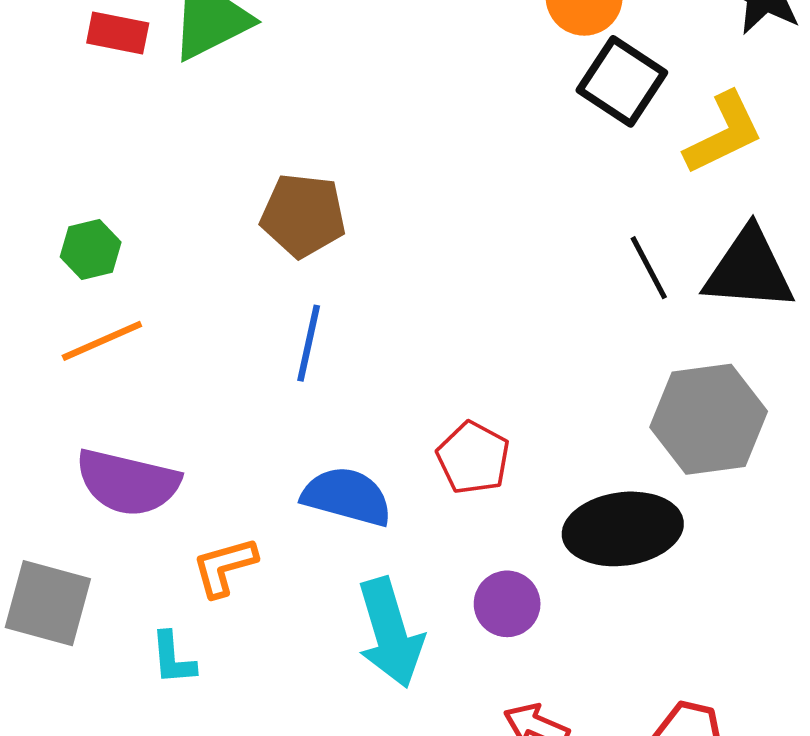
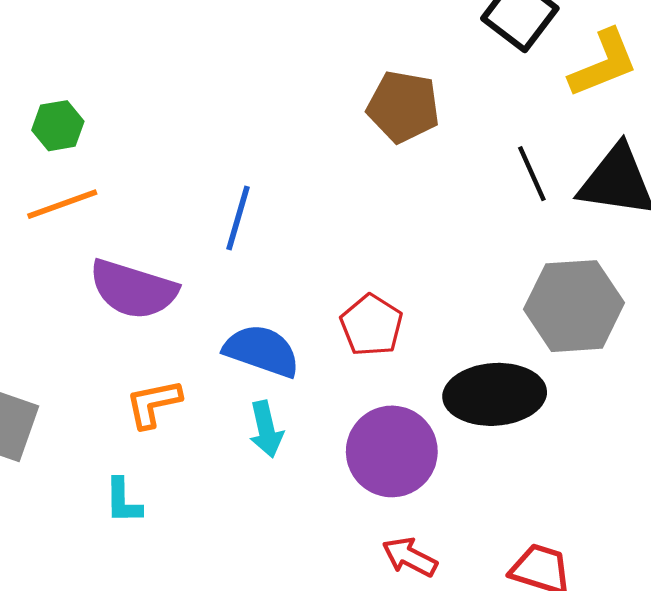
brown pentagon: (303, 215) -> (403, 107), moved
purple semicircle: (128, 482) -> (133, 289), moved
purple circle: (507, 604) -> (392, 451), size x1.6
cyan arrow: (390, 633) -> (266, 429), moved, size x0.6
cyan L-shape: (173, 658) -> (123, 501), moved

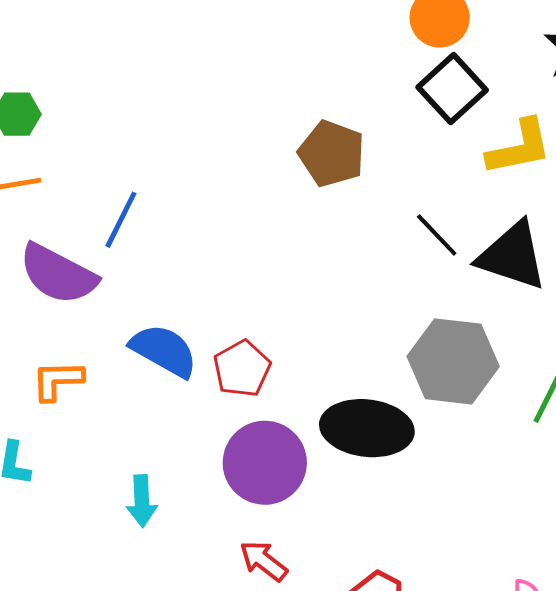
black line: (532, 174) -> (437, 235), turned -30
blue line: (238, 218) -> (121, 220), moved
red pentagon: (371, 325) -> (242, 369), moved
cyan arrow: (266, 429) -> (142, 501), moved

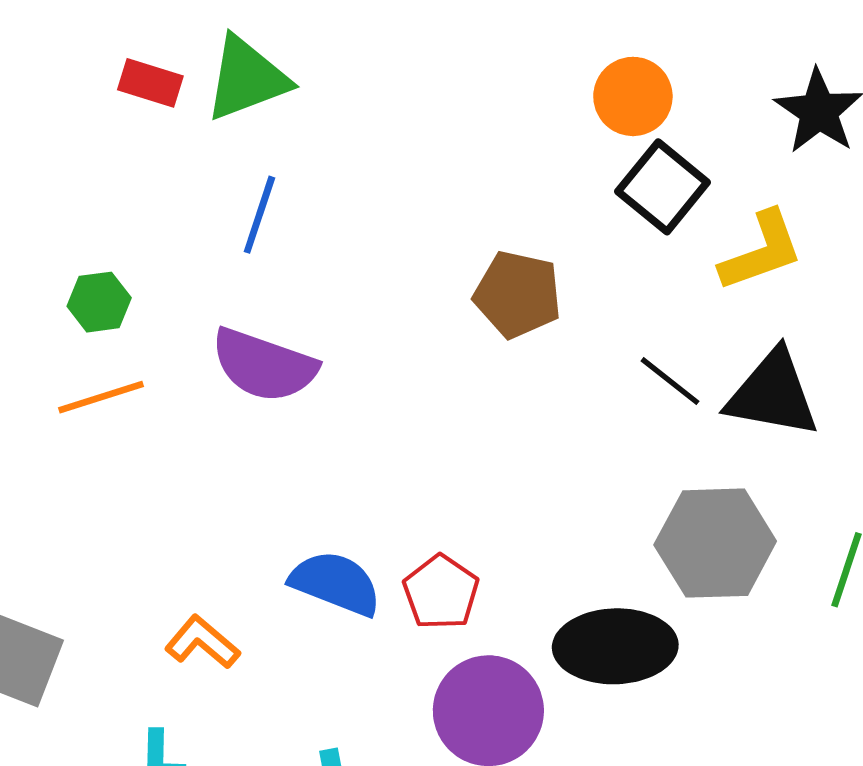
blue line: (121, 220) -> (259, 215), moved
purple semicircle: (58, 274) -> (264, 365), moved
orange L-shape: (58, 380) -> (202, 642), turned 50

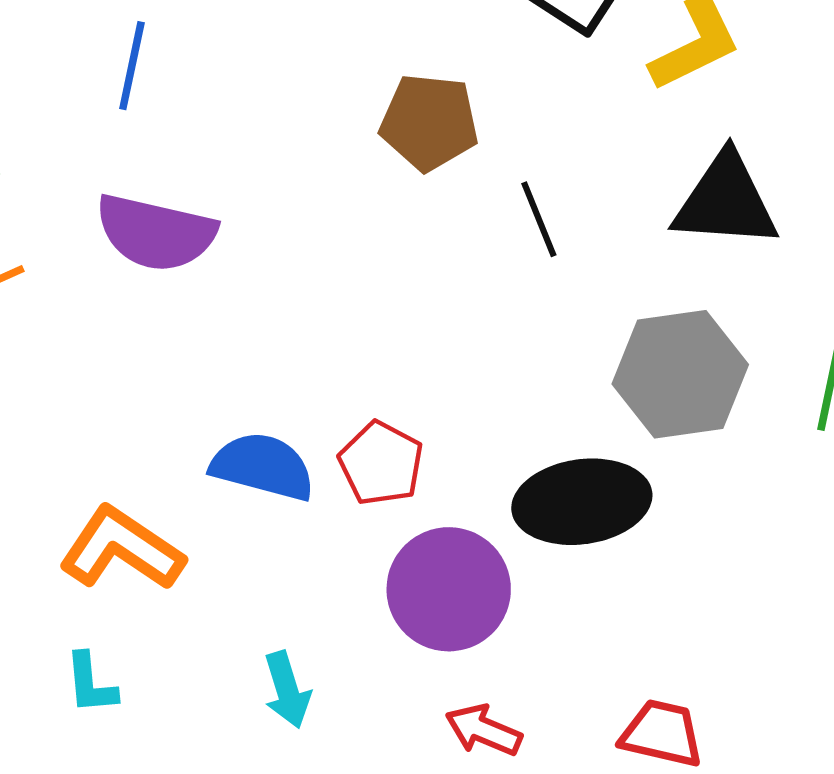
black line: (670, 381) -> (539, 219), moved, turned 36
orange L-shape: (202, 642) -> (122, 549), size x1.5

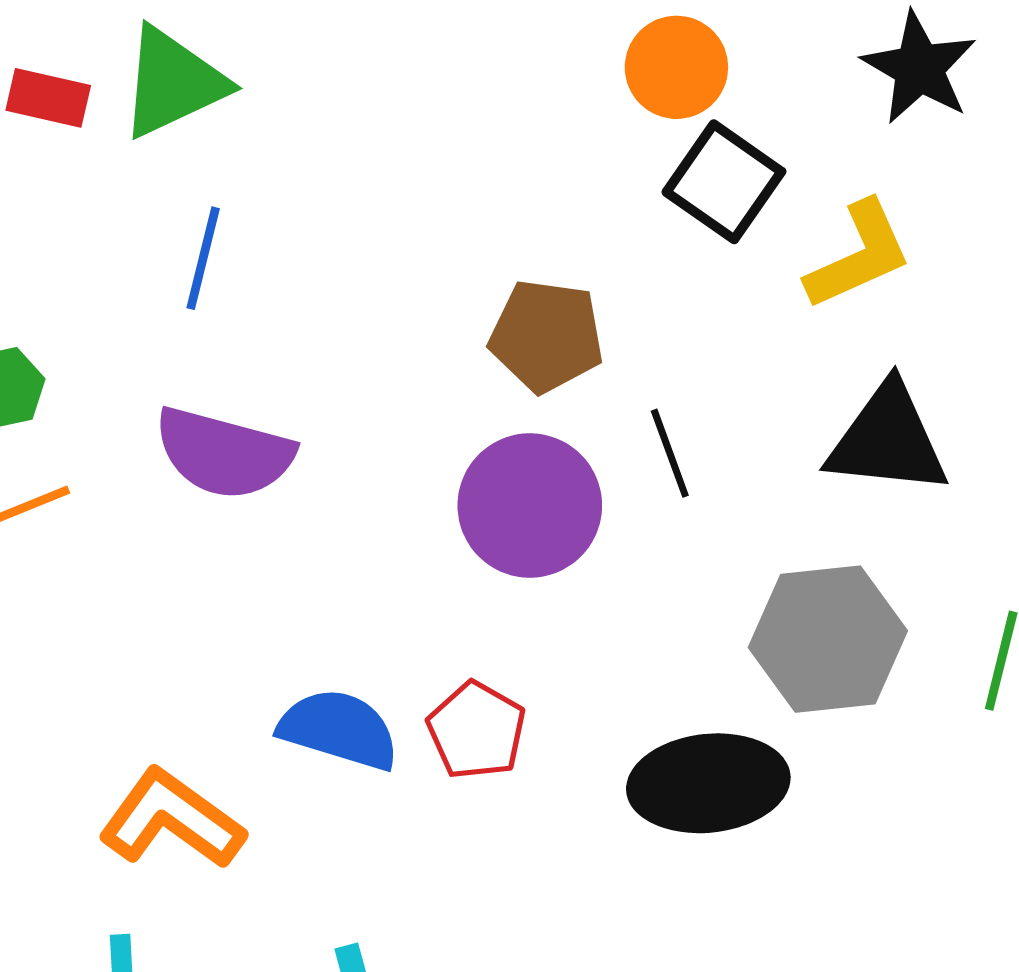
purple circle: (449, 589) -> (530, 506), moved

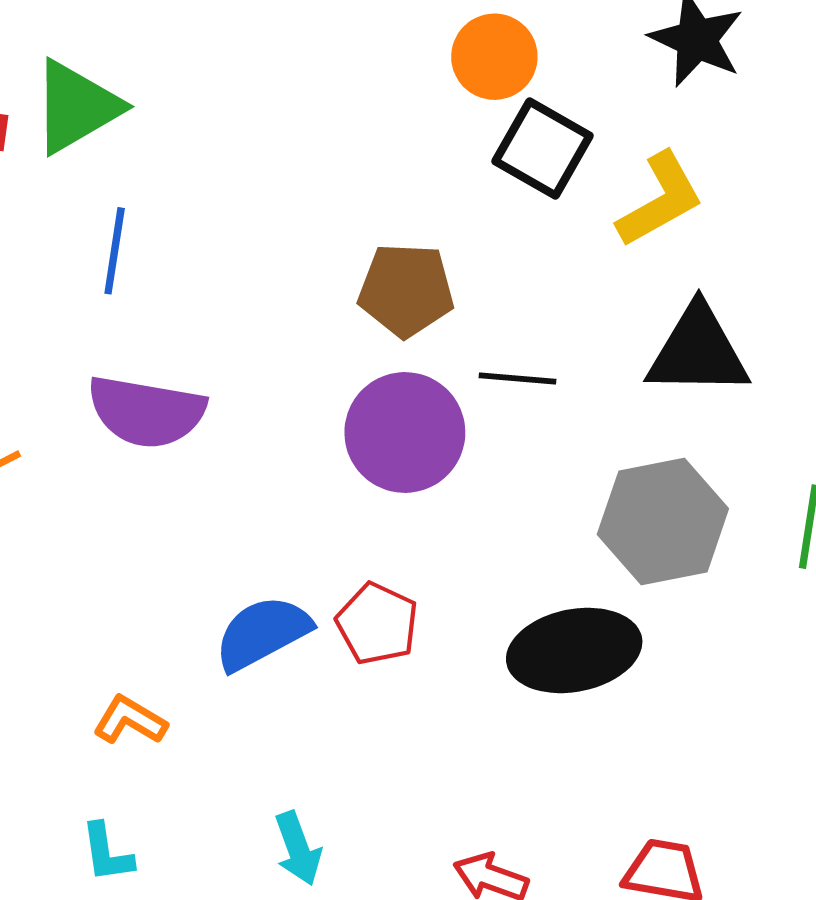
black line: (670, 453) -> (518, 378), turned -60
blue semicircle: (339, 729) -> (262, 633), turned -40
orange L-shape: (172, 819) -> (130, 720), size x0.6

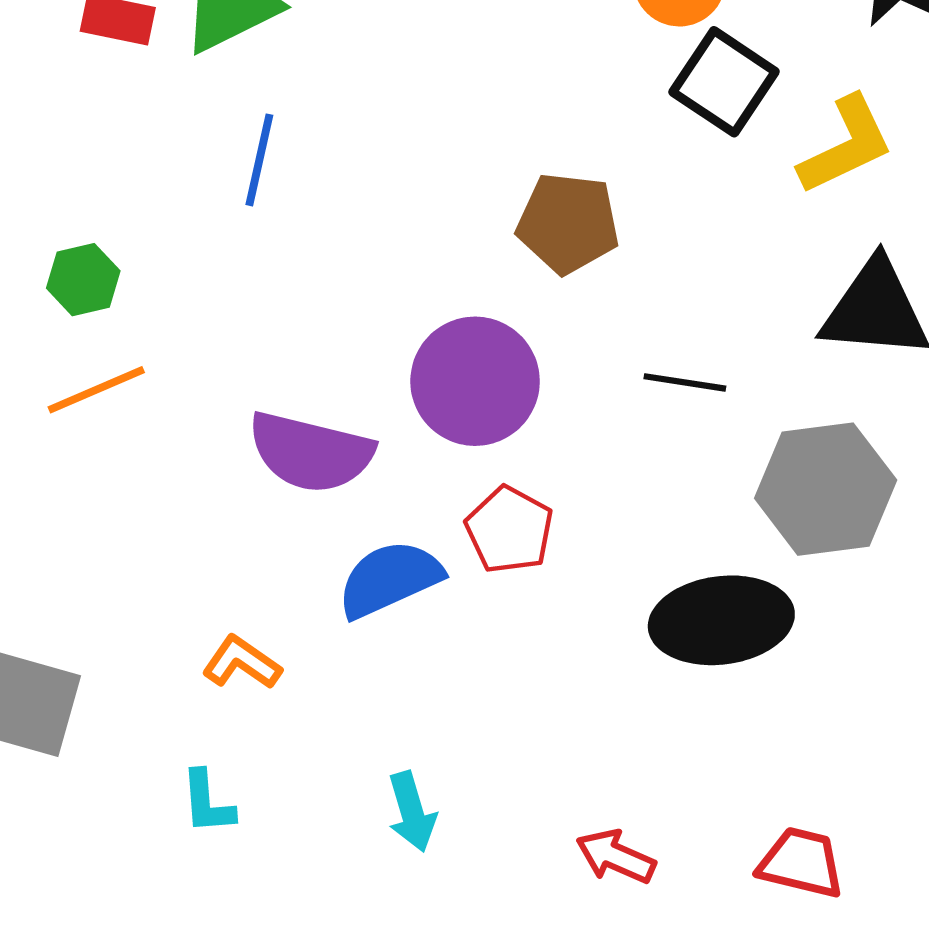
black line: (518, 378) -> (685, 382), moved
purple semicircle: (146, 412) -> (311, 452), moved
purple circle: (405, 432) -> (475, 381), moved
red pentagon: (377, 624) -> (509, 530), moved

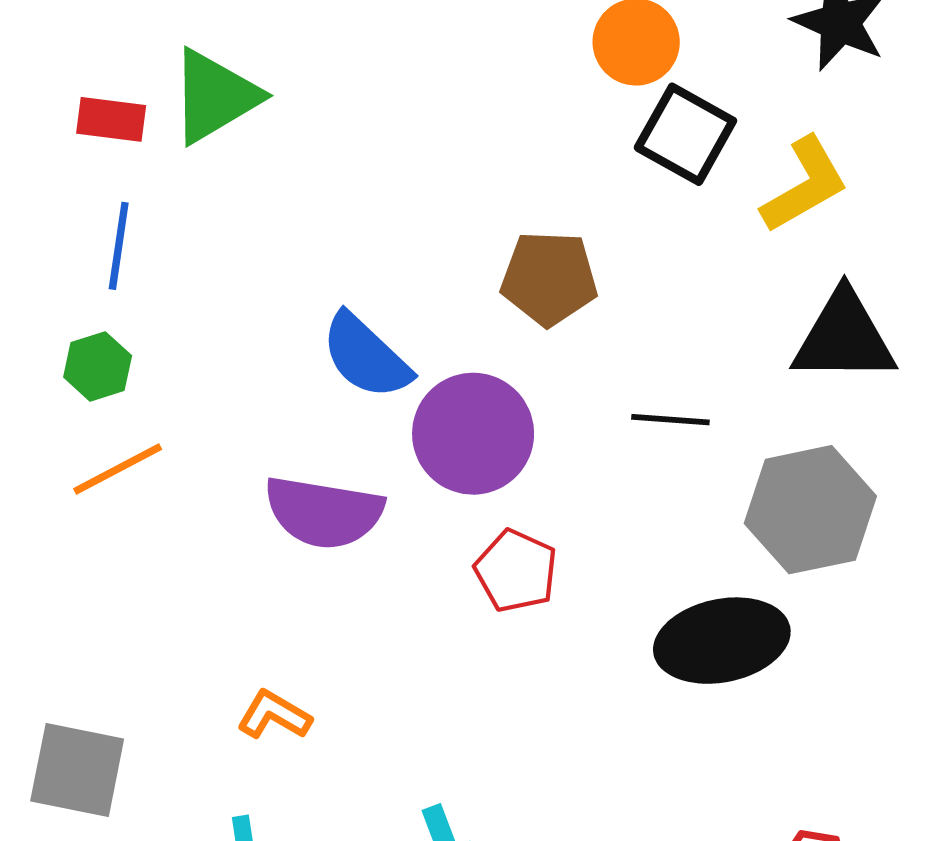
blue line: (259, 160) -> (119, 246), moved
blue semicircle: (390, 579) -> (366, 356), moved, turned -108

